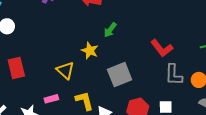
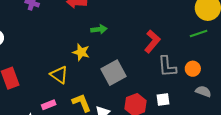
green arrow: (110, 30) -> (99, 29), turned -126
red L-shape: (162, 48) -> (152, 41), turned -95

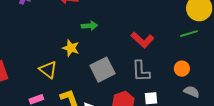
red L-shape: (152, 41) -> (142, 40), turned 90
gray L-shape: (167, 67) -> (141, 71), moved

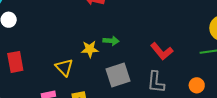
green arrow: (89, 26) -> (111, 41), moved
yellow star: (71, 48) -> (90, 49), turned -30

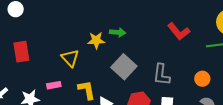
red L-shape: (162, 51) -> (179, 31), moved
gray square: (118, 75) -> (124, 67), turned -30

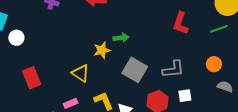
red L-shape: (179, 31) -> (180, 23), turned 70
gray L-shape: (161, 75) -> (173, 69), turned -90

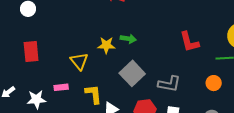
red L-shape: (180, 23) -> (189, 42), turned -50
orange circle: (214, 64) -> (214, 83), moved

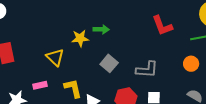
gray square: (132, 73) -> (109, 63), size x0.7

